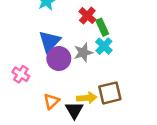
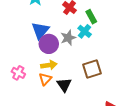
green rectangle: (102, 27) -> (91, 17), moved
pink cross: (21, 74) -> (18, 73), moved
yellow arrow: (87, 98) -> (49, 65), moved

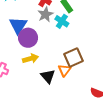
gray star: (68, 38) -> (45, 14), moved
orange triangle: (45, 79) -> (64, 70), moved

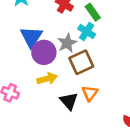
gray star: (45, 14) -> (67, 43), moved
brown square: (74, 58) -> (81, 62), moved

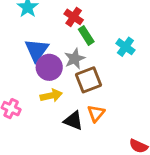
green rectangle: (93, 12) -> (86, 35), moved
cyan cross: (87, 32) -> (125, 47), moved
black triangle: (69, 101) -> (73, 121), turned -30

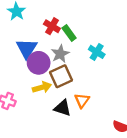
red cross: (74, 17) -> (52, 26), moved
cyan cross: (125, 47) -> (97, 52), moved
brown square: (89, 80) -> (61, 76), moved

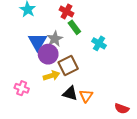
red cross: (52, 26) -> (66, 12), moved
gray star: (60, 54) -> (55, 39), moved
orange triangle: (82, 100) -> (86, 96), moved

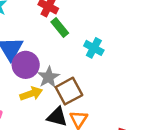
gray star: (55, 39) -> (49, 77), moved
brown square: (68, 65) -> (69, 91), moved

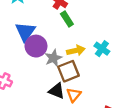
cyan cross: (94, 48) -> (102, 49), moved
yellow arrow: (31, 94) -> (76, 51), moved

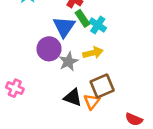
blue triangle: (25, 32) -> (64, 27), moved
cyan cross: (102, 49) -> (98, 25), moved
brown square: (68, 71) -> (102, 86), moved

